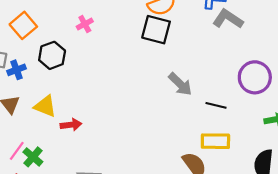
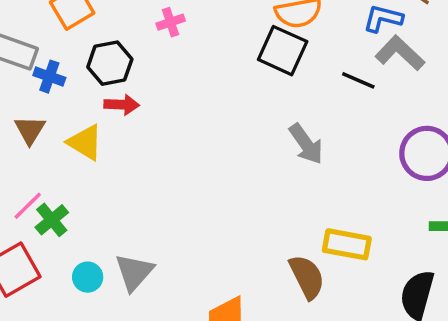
blue cross: (17, 70) -> (49, 77), turned 30
black line: (216, 105) -> (358, 80), moved
red arrow: (71, 125) -> (122, 105), moved

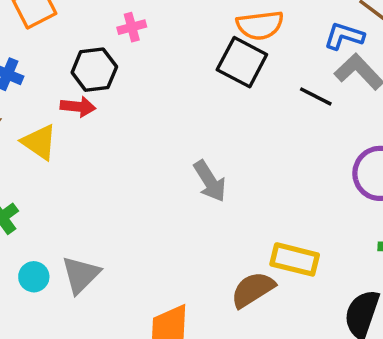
black hexagon: (110, 63) -> (94, 70), moved
gray arrow: (306, 144) -> (210, 181), moved
brown semicircle: (307, 277) -> (253, 290), turned -99

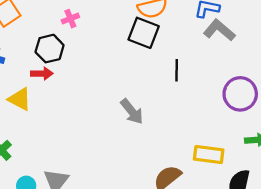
black line: (316, 96) -> (177, 70), moved, turned 70
yellow rectangle: (295, 259) -> (209, 155), moved

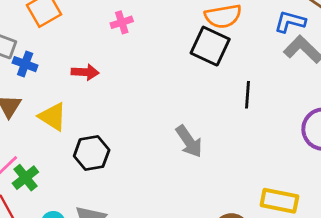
black hexagon: (50, 49) -> (92, 153), moved
red arrow: (42, 73) -> (85, 72), moved

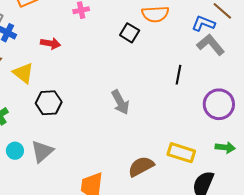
black square: (210, 46) -> (130, 33), moved, size x0.7
black line: (247, 95) -> (178, 75), moved

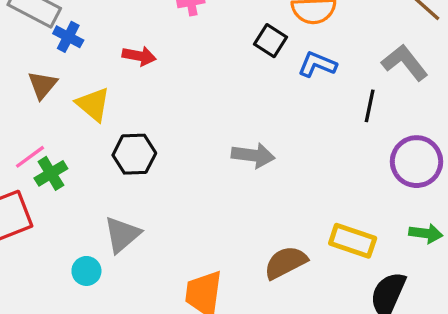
blue L-shape: (203, 24) -> (317, 64), moved
black line: (178, 75) -> (370, 106), moved
gray arrow: (120, 102) -> (253, 155), turned -55
cyan circle: (15, 151) -> (86, 271), moved

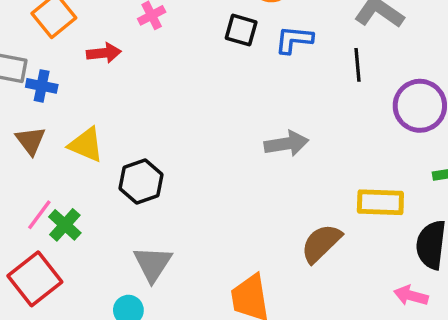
red arrow: (139, 56) -> (104, 53), moved
gray arrow: (253, 155) -> (286, 144), moved

